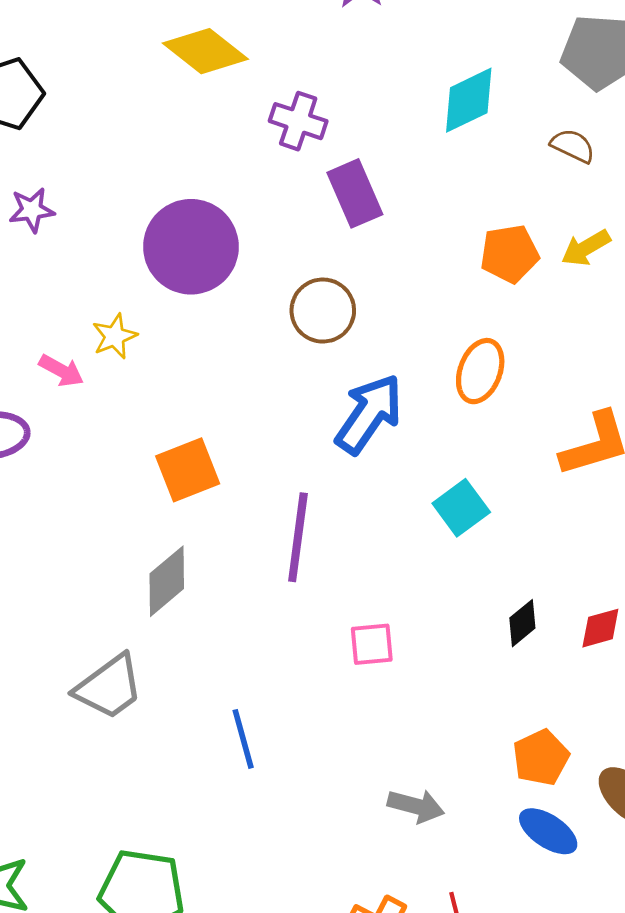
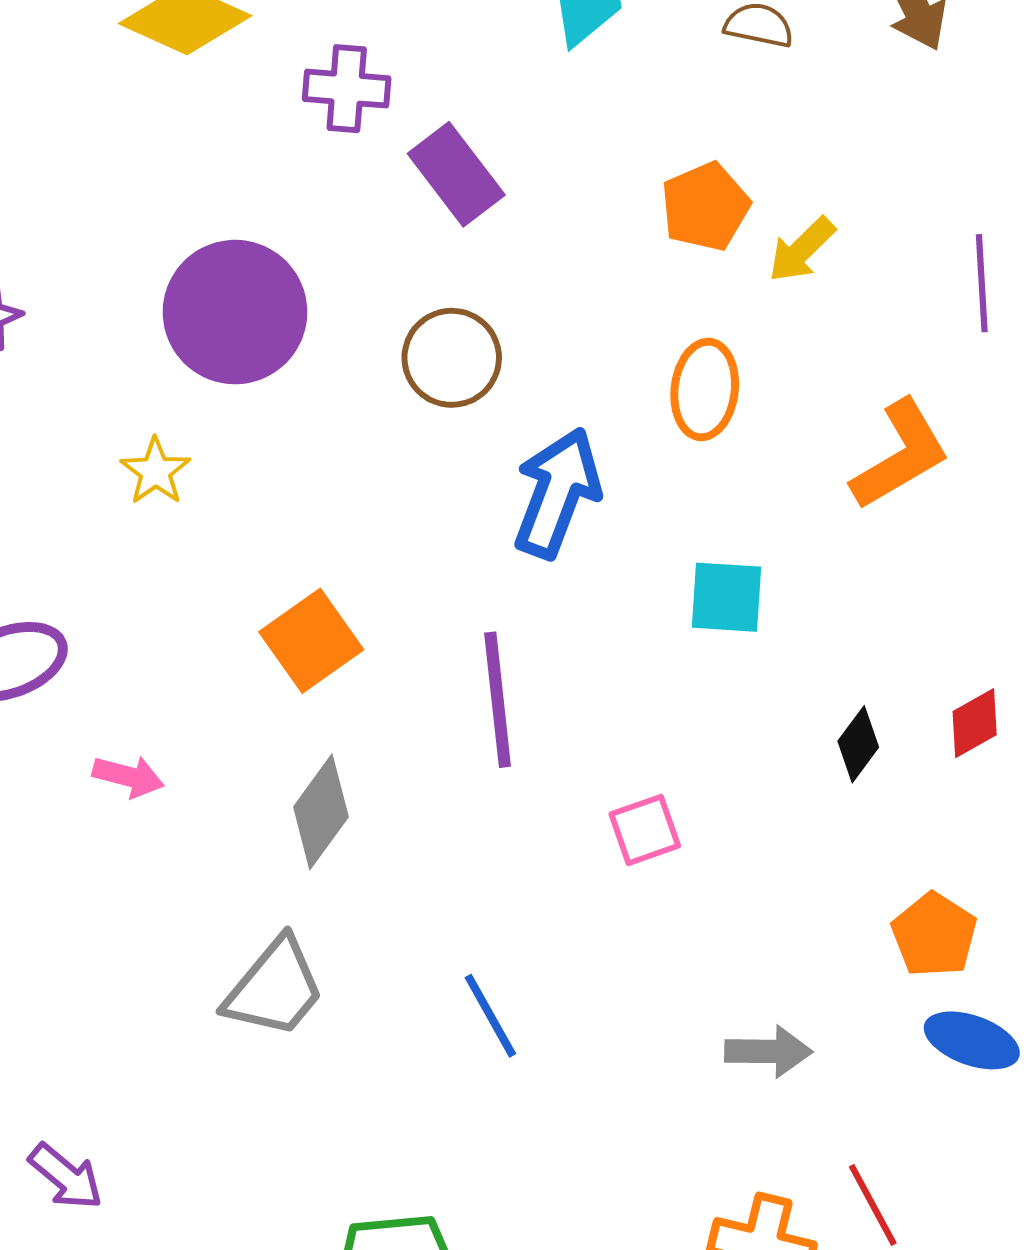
yellow arrow: (586, 248) -> (802, 250), moved
pink arrow: (61, 371) -> (128, 776), moved
cyan square: (461, 508) -> (727, 597), turned -36

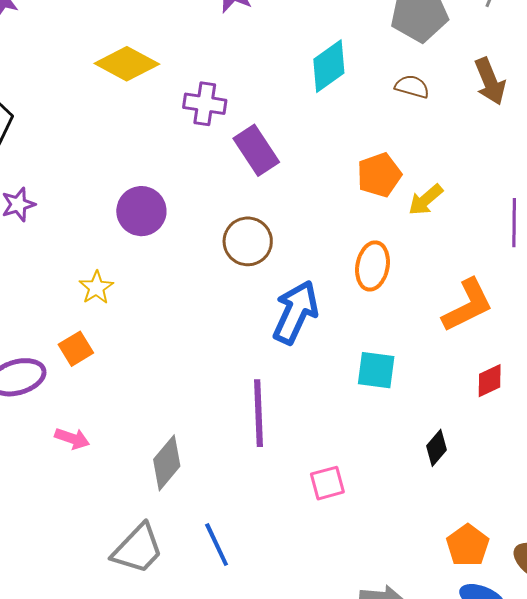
purple circle: (235, 312) -> (141, 211), size x0.7
orange square: (311, 641) -> (76, 349), moved, size x0.7
red diamond: (975, 723) -> (490, 381), moved
blue line: (490, 1016) -> (217, 545), moved

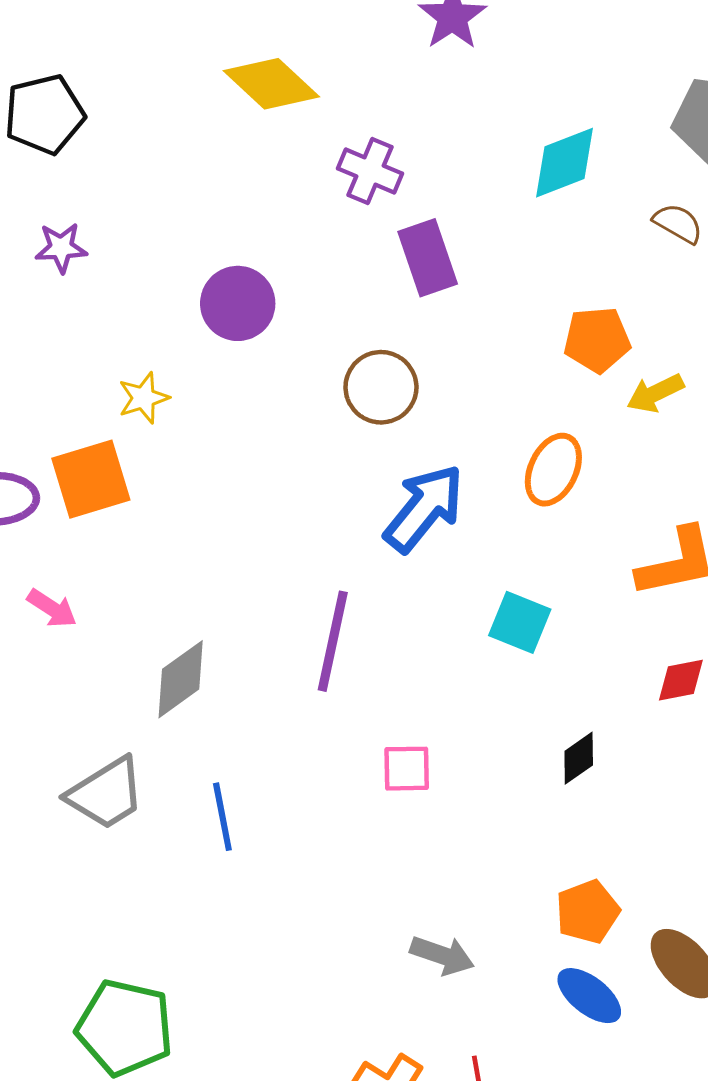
orange square: (76, 349) -> (91, 479), size x1.6

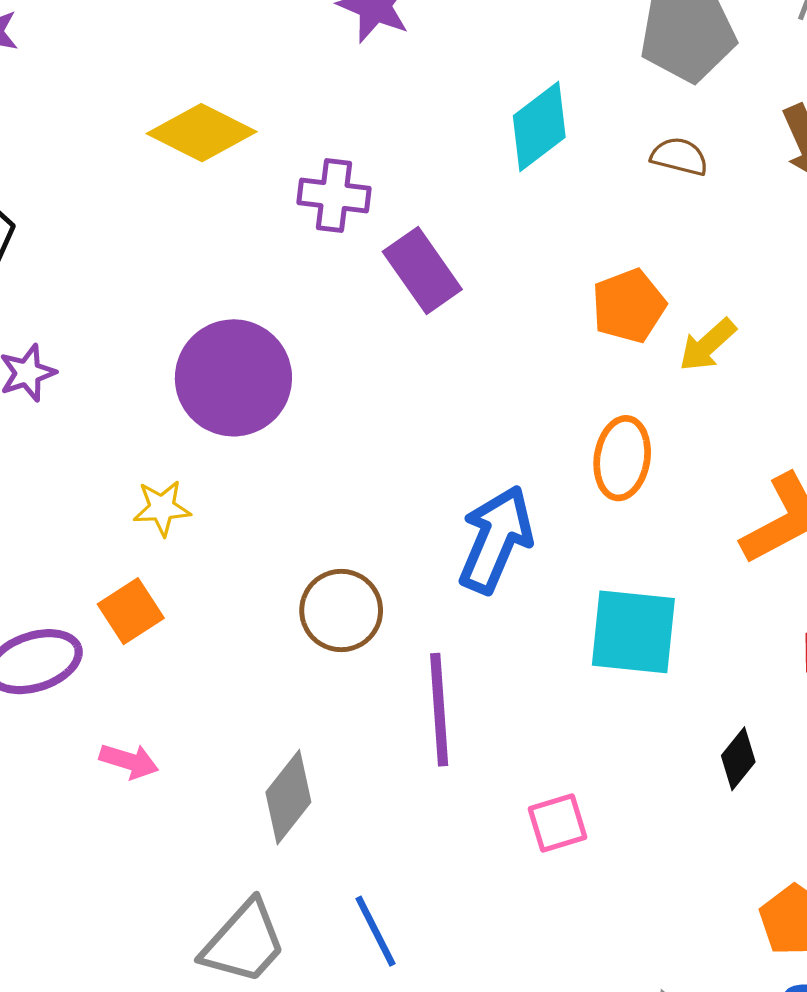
purple circle: (238, 303) -> (233, 378), size x1.4
brown circle: (381, 387) -> (341, 610), moved
yellow star: (144, 398) -> (162, 508), turned 30
orange square: (91, 479) -> (131, 611), size x0.7
cyan square: (520, 622) -> (633, 632), size x1.4

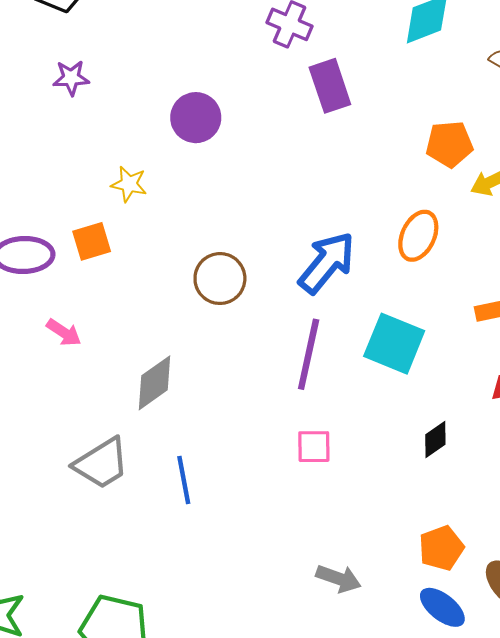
purple circle: (233, 378) -> (196, 118), size x0.7
purple line: (439, 710) -> (309, 354), moved

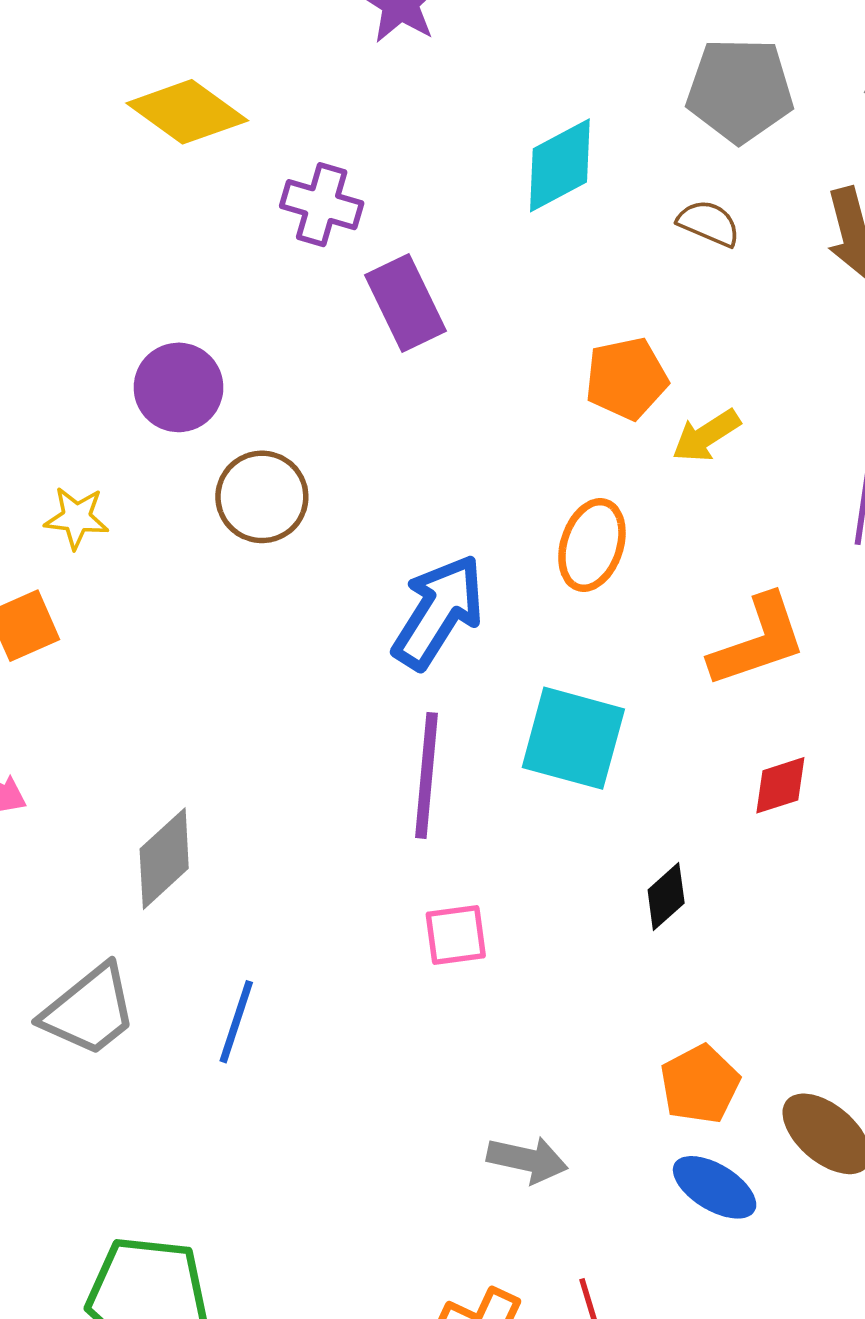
brown circle: (220, 279) -> (262, 497), moved
blue line: (184, 480) -> (236, 1022), turned 36

